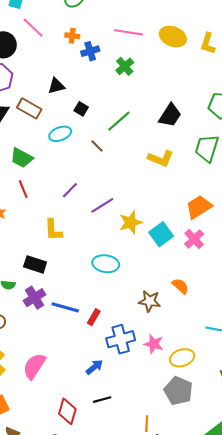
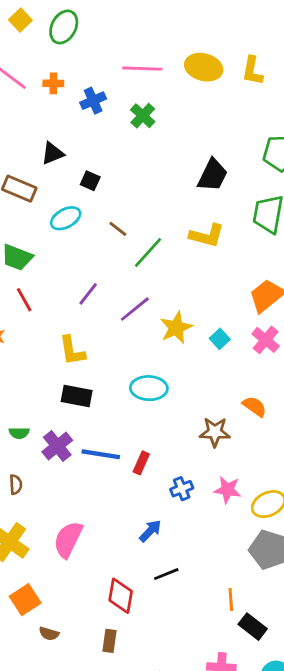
orange cross: (72, 36) -> (53, 83), moved
green line: (119, 121) -> (148, 252), moved
cyan square: (161, 234) -> (220, 339), size x0.6
black rectangle: (35, 264) -> (77, 396), moved
blue cross: (121, 339) -> (182, 489), size x0.6

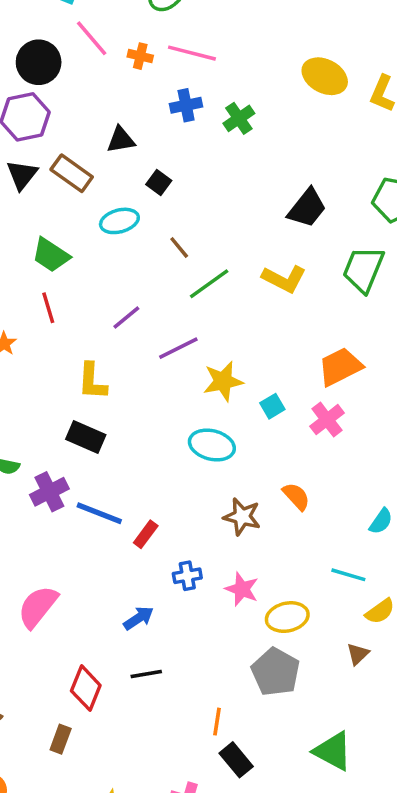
pink line: (142, 69) -> (192, 53), moved
blue cross: (93, 101) -> (186, 105), moved
cyan ellipse: (149, 388) -> (212, 445), moved

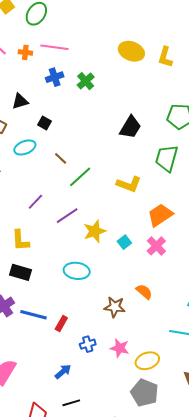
yellow L-shape: (284, 279) -> (129, 184), moved
cyan ellipse: (212, 445) -> (77, 271), moved

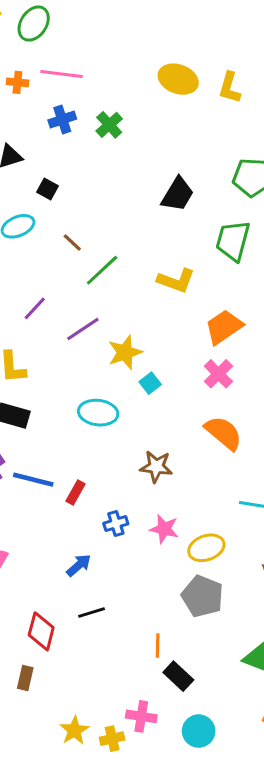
cyan square: (124, 242) -> (150, 383), moved
orange semicircle: (144, 292) -> (224, 433), moved, size x1.5

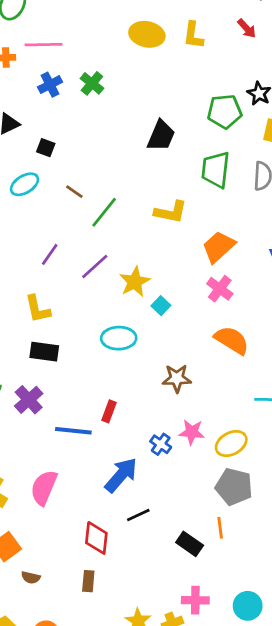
blue line: (33, 480) -> (73, 431), moved
blue cross: (116, 524) -> (161, 444), moved, turned -30
blue arrow: (79, 565) -> (121, 475), size x1.6
orange line: (158, 645) -> (220, 528), moved
black rectangle: (178, 676) -> (190, 544), moved

